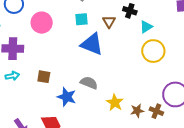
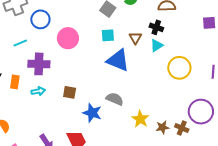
cyan triangle: (146, 27) -> (157, 45), moved

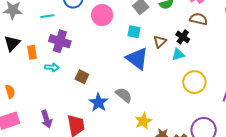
pink circle: (68, 38) -> (102, 15), moved
orange rectangle: (15, 82) -> (32, 52), turned -32

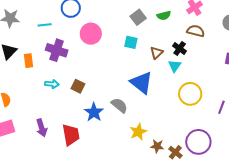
pink circle: (102, 15) -> (91, 34), moved
cyan triangle: (178, 54) -> (175, 66), turned -40
blue triangle: (137, 59) -> (141, 83), moved
cyan arrow: (52, 67) -> (52, 84), moved

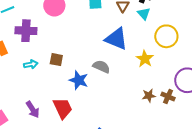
yellow star: (138, 132) -> (145, 59), moved

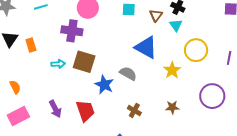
purple cross: (26, 31) -> (72, 31), moved
brown square: (56, 60) -> (84, 62), size x1.6
brown cross: (168, 96) -> (134, 110), moved

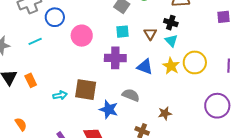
purple cross: (72, 31) -> (115, 58), moved
blue triangle: (146, 47) -> (145, 67), size x0.7
yellow star: (172, 70) -> (171, 66), moved
brown star: (172, 107) -> (165, 113), moved

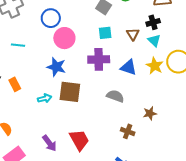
blue circle: (55, 17) -> (51, 18), moved
black cross: (171, 23) -> (153, 22), turned -32
cyan line: (35, 41) -> (18, 45), turned 32
blue star: (109, 109) -> (56, 67), moved

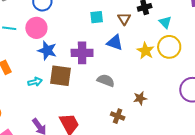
pink circle: (64, 38) -> (36, 28), moved
cyan triangle: (154, 40) -> (165, 22), moved
purple cross: (99, 59) -> (82, 53), moved
blue triangle: (128, 67) -> (115, 43), moved

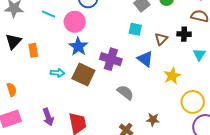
yellow circle: (169, 47) -> (193, 102), moved

